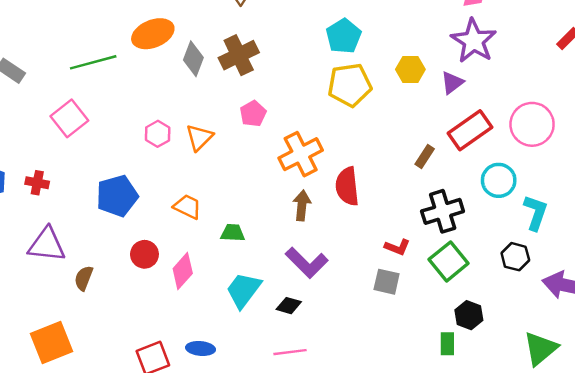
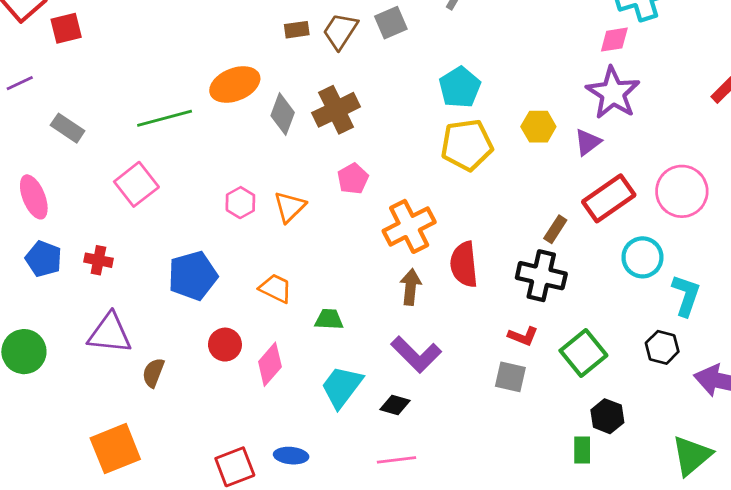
black cross: (443, 211) -> (541, 276), moved, turned 30

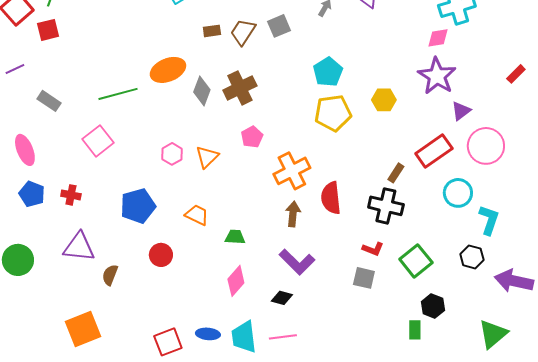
purple triangle: (588, 142) -> (461, 111), moved
pink diamond: (270, 364) -> (236, 281), moved
cyan trapezoid: (342, 387) -> (244, 337), moved, turned -44

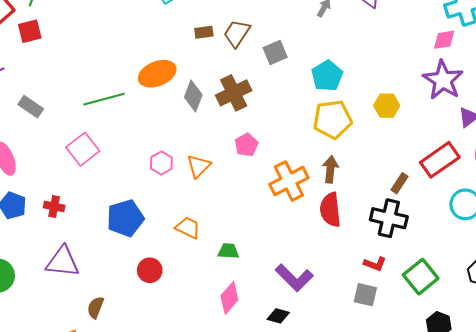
gray square: (279, 26) -> (275, 52), moved
brown arrow: (293, 214) -> (330, 169), moved
brown semicircle: (110, 275) -> (96, 307), moved

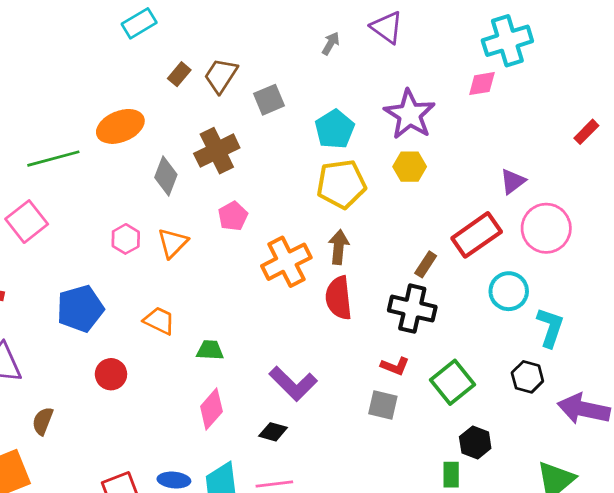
brown rectangle: (204, 32) -> (179, 74), turned -42
purple star: (443, 80) -> (410, 114), moved
gray diamond: (193, 96) -> (166, 176), moved

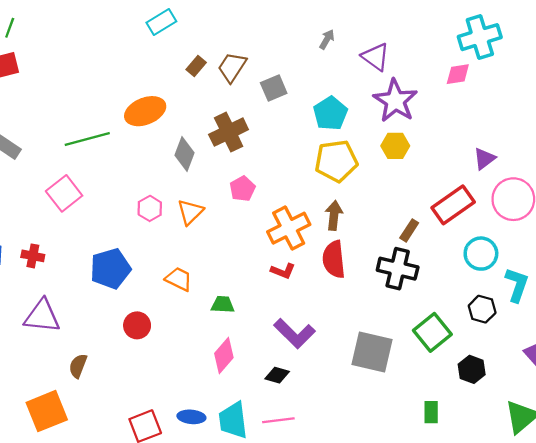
purple triangle: (387, 27) -> (376, 57), moved
red L-shape: (395, 366) -> (283, 271), moved
black hexagon: (527, 377) -> (482, 309), moved
gray square: (383, 405) -> (372, 352), size x1.6
black hexagon: (475, 443) -> (472, 369), moved

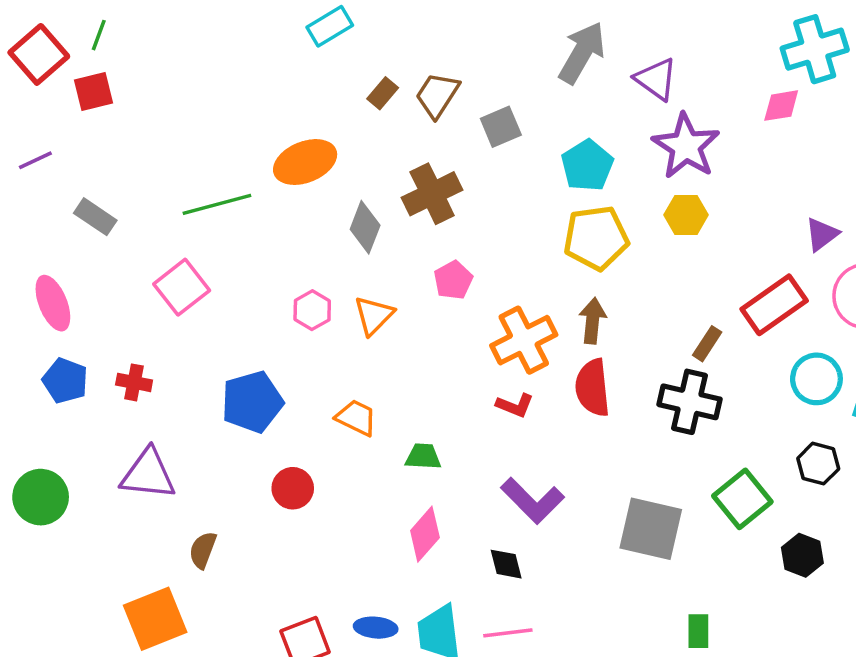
gray arrow: (327, 39) -> (582, 53), size x2.0
black diamond: (277, 375) -> (506, 564), turned 60
green rectangle: (431, 412) -> (698, 631), moved

